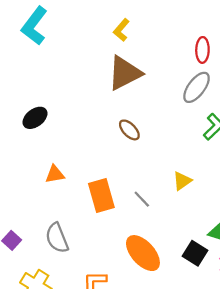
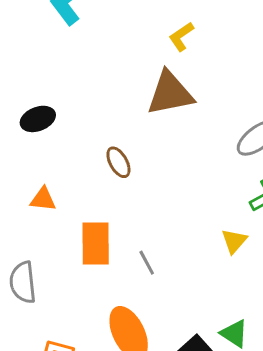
brown ellipse: (129, 130) -> (118, 162), moved
yellow triangle: (182, 181) -> (234, 241), moved, turned -30

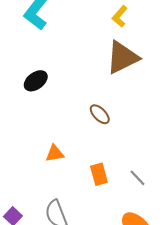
black ellipse: (38, 119) -> (36, 81), moved
orange rectangle: (96, 244) -> (99, 174), size x0.7

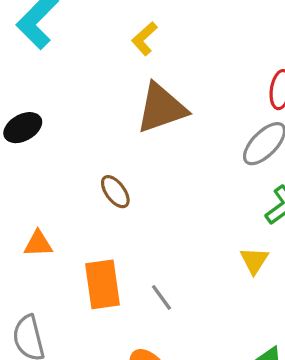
yellow L-shape: (120, 16) -> (144, 39), moved
orange rectangle: (99, 174) -> (103, 284), size x1.4

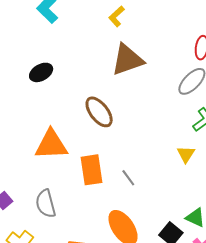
brown ellipse: (115, 192) -> (99, 112), size x1.5
orange triangle: (38, 244) -> (51, 145), size x1.8

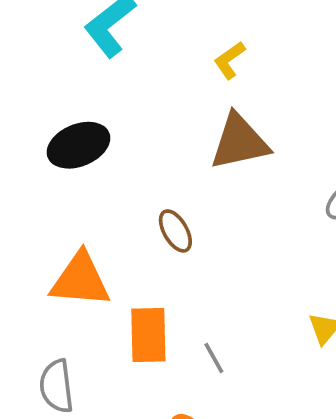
black ellipse: (41, 72) -> (78, 145), size x1.4
brown ellipse: (99, 112) -> (175, 231), size x0.7

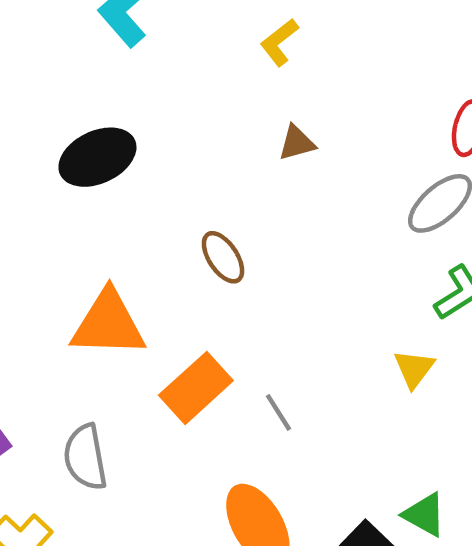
brown triangle: (239, 142) -> (297, 143), size x0.5
orange rectangle: (148, 335) -> (196, 388), turned 52

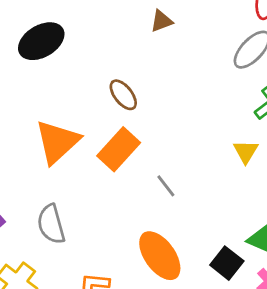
orange triangle: (108, 324) -> (57, 142), turned -39
orange rectangle: (196, 388) -> (119, 149), moved

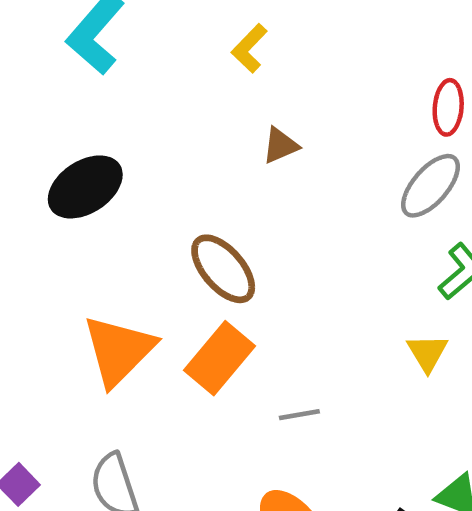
brown ellipse: (123, 95) -> (223, 269), size x1.4
gray line: (166, 186) -> (299, 415), turned -60

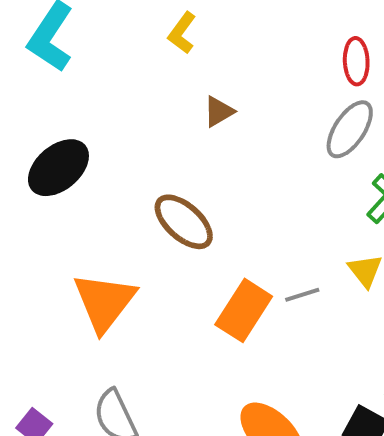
orange rectangle: (220, 358) -> (244, 310), moved
gray line: (299, 415) -> (302, 295), moved

